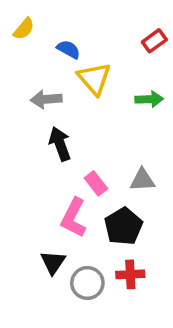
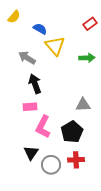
gray arrow: (46, 99) -> (27, 58), turned 36
pink rectangle: (96, 183) -> (30, 107), moved, turned -56

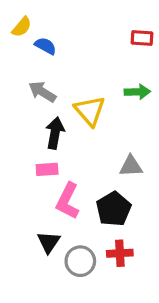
red rectangle: (90, 24) -> (142, 38), turned 40
blue semicircle: (40, 29) -> (45, 46), moved
yellow triangle: (55, 46) -> (90, 111), moved
black arrow: (35, 84) -> (55, 133), turned 30

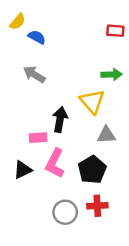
yellow triangle: (90, 111) -> (92, 101), moved
black arrow: (55, 133) -> (60, 119), moved
black triangle: (49, 242) -> (23, 170), moved, turned 30

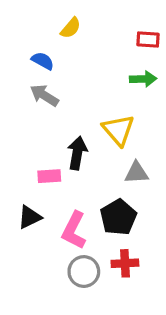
yellow semicircle: (18, 22) -> (71, 28), moved
blue semicircle: (37, 37) -> (43, 61), moved
green arrow: (111, 74) -> (143, 79), moved
pink L-shape: (55, 163) -> (74, 230), moved

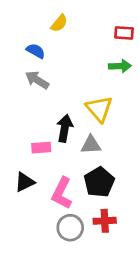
gray triangle: (136, 173) -> (91, 145), moved

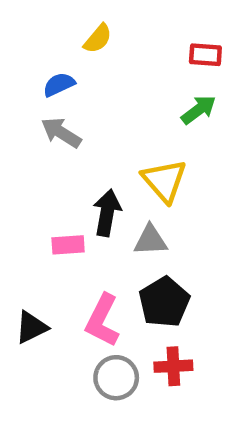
blue semicircle: (36, 51) -> (59, 84), turned -54
green arrow: (120, 66) -> (199, 110), turned -35
black triangle: (25, 182) -> (31, 327), moved

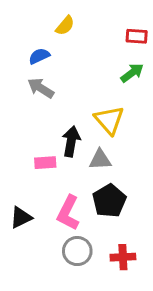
red cross: (173, 366) -> (123, 257), moved

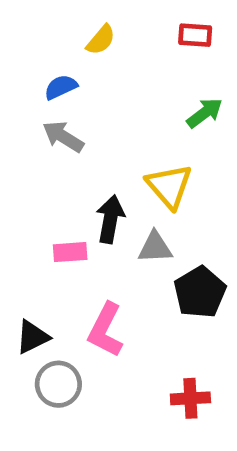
red rectangle: (137, 36) -> (195, 35), moved
black pentagon: (109, 201) -> (200, 292), moved
gray circle: (77, 251) -> (58, 384), moved

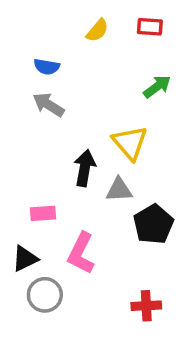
yellow semicircle: (101, 40) -> (97, 30), moved
blue semicircle: (61, 87) -> (47, 67), turned -145
pink rectangle: (70, 252) -> (43, 213), moved

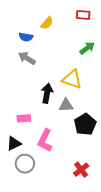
yellow semicircle: (97, 30) -> (47, 23), moved
yellow triangle: (130, 143) -> (72, 79), turned -30
red cross: (146, 306) -> (81, 170), turned -35

